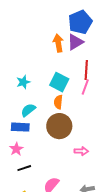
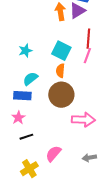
pink arrow: (81, 151) -> (83, 120), size x1.6

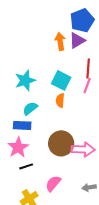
cyan star: (25, 51) -> (25, 80), size x1.5
brown circle: (61, 95) -> (61, 143), moved
pink star: (18, 118) -> (18, 147), size x1.5

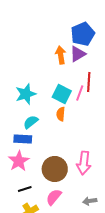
pink line: (87, 85) -> (80, 93), moved
brown circle: (61, 143) -> (55, 169), moved
pink arrow: (83, 149) -> (84, 163), turned 95
black line: (26, 166) -> (25, 189), moved

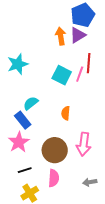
cyan star: (26, 94) -> (18, 64), moved
orange semicircle: (61, 114) -> (66, 113), moved
blue rectangle: (23, 139) -> (23, 120), turned 48
pink semicircle: (54, 197) -> (54, 178), turned 144

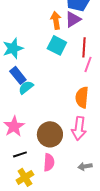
pink line: (80, 74) -> (88, 64), moved
cyan square: (62, 75) -> (57, 45), moved
orange semicircle: (66, 113) -> (82, 97), moved, size x1.5
blue rectangle: (23, 120) -> (18, 75), moved

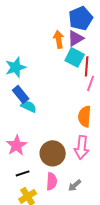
cyan square: (57, 45) -> (75, 57), moved
cyan semicircle: (26, 87) -> (29, 106), turned 63
gray arrow: (85, 166) -> (75, 185), moved, turned -32

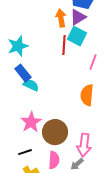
red line: (87, 66) -> (64, 45), moved
pink star: (17, 145) -> (31, 122), moved
pink arrow: (82, 147) -> (84, 145), moved

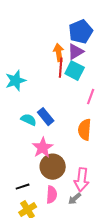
red line: (64, 45) -> (61, 68), moved
blue rectangle: (23, 73) -> (46, 117), moved
pink star: (31, 122) -> (43, 148), moved

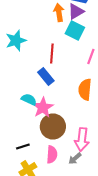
red line: (61, 68) -> (52, 54), moved
cyan semicircle: (29, 120) -> (29, 100), moved

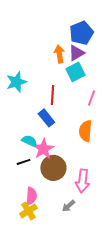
cyan square: (75, 30) -> (75, 72), turned 36
black line: (23, 146) -> (23, 162), moved
pink semicircle: (52, 154) -> (31, 196), moved
gray arrow: (75, 158) -> (68, 206), moved

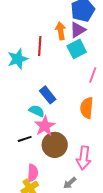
red line: (52, 95) -> (40, 46), moved
cyan semicircle: (29, 141) -> (37, 111), moved

